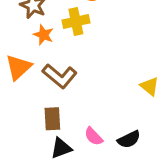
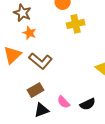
yellow cross: (76, 22) -> (76, 24), moved
brown rectangle: (52, 119) -> (35, 90), turned 63

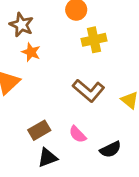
brown L-shape: (41, 61) -> (89, 90), moved
pink semicircle: (64, 102) -> (78, 134), moved

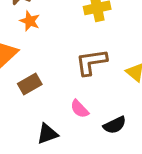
brown L-shape: (89, 90) -> (91, 62), turned 132
brown rectangle: (39, 130) -> (30, 84), moved

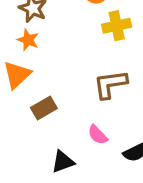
orange star: (30, 21) -> (28, 40), moved

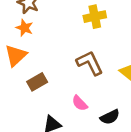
brown L-shape: (110, 84) -> (90, 63), turned 72

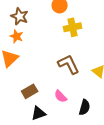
brown rectangle: (37, 82) -> (30, 91), moved
black semicircle: (110, 117) -> (85, 107), turned -49

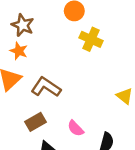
yellow cross: (73, 27) -> (91, 39), turned 36
brown L-shape: (69, 64) -> (46, 87), moved, turned -30

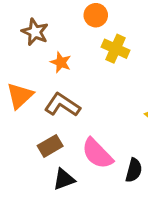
orange star: (19, 51) -> (61, 62), moved
pink semicircle: (76, 128) -> (97, 154), size x1.6

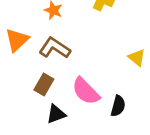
brown rectangle: (50, 146) -> (44, 84), turned -30

